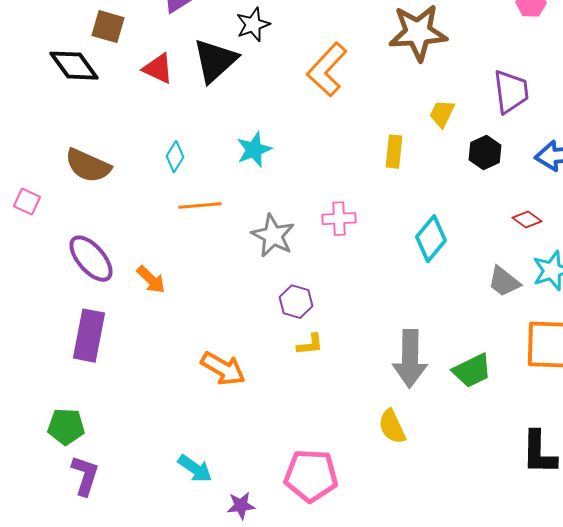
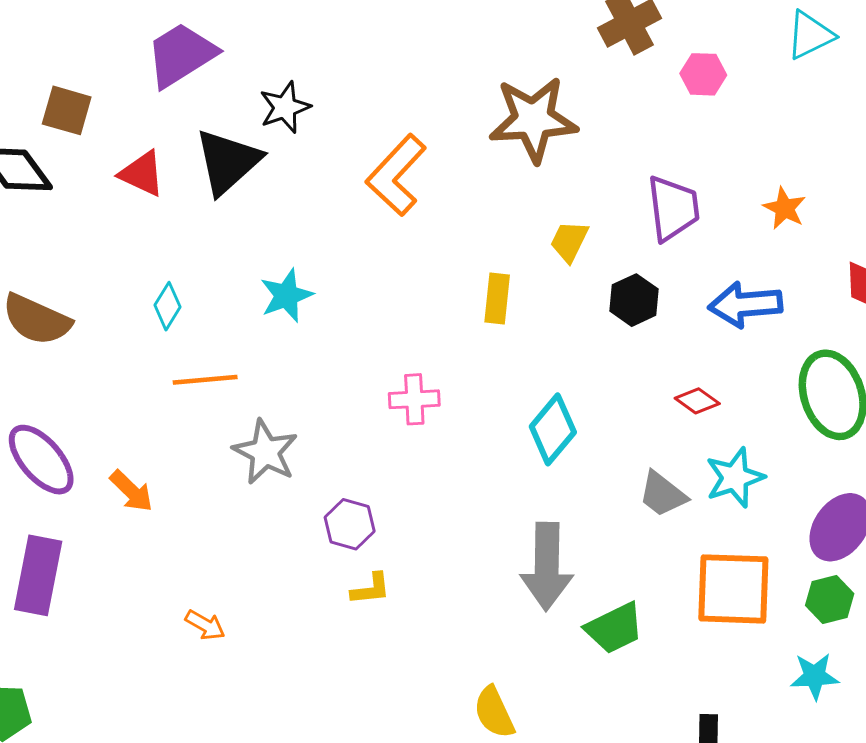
gray star: (273, 236) -> (265, 452), moved
gray arrow: (410, 359) -> (547, 566), moved
orange arrow: (223, 369) -> (205, 625), moved, size x0.6

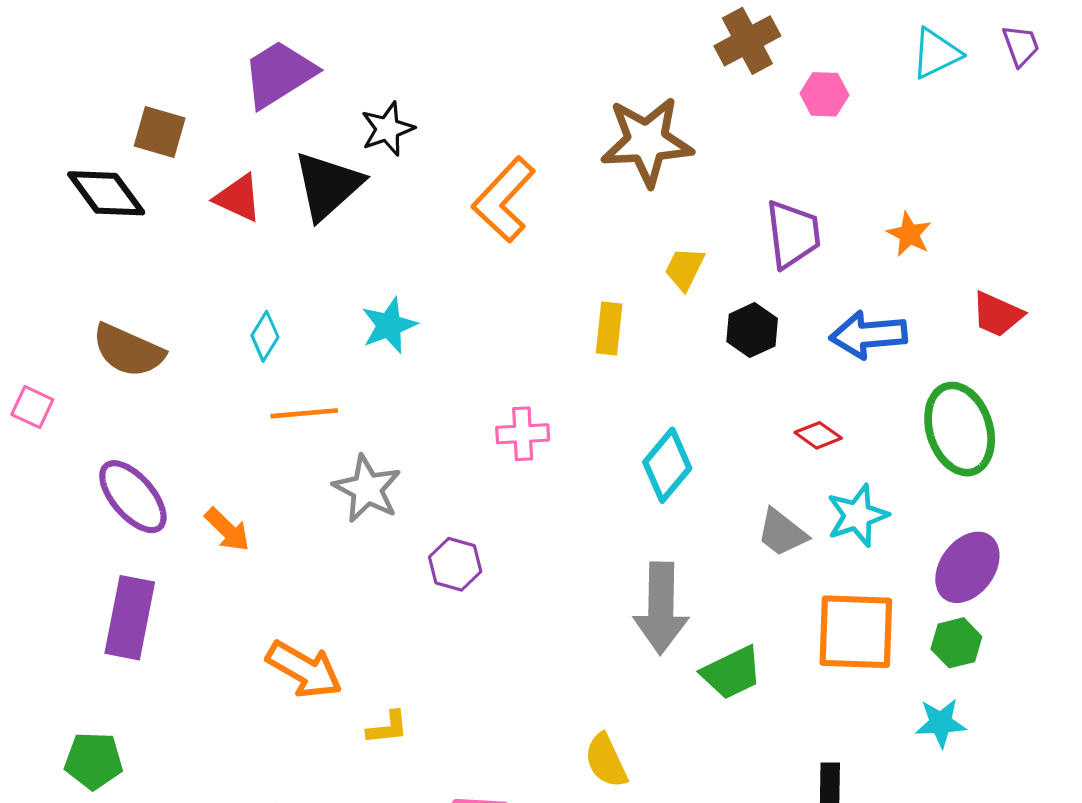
yellow L-shape: (371, 589) -> (388, 728), moved
orange arrow: (205, 625) -> (304, 670), size x1.8

